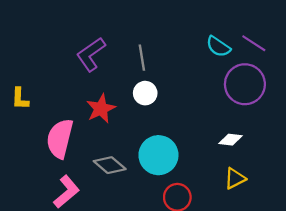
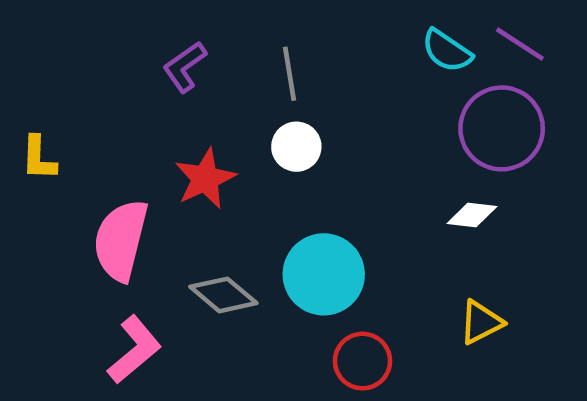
purple L-shape: (91, 54) -> (185, 67), size x0.7
white diamond: (231, 140) -> (472, 215), moved

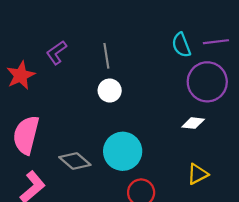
purple line: (520, 44) -> (216, 42), turned -40
cyan semicircle: (447, 51) -> (181, 45), turned 35
red star: (205, 179) -> (21, 75), moved

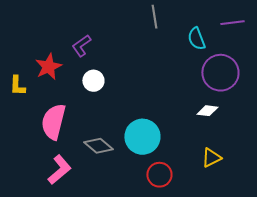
purple line: (216, 42) -> (232, 23), moved
gray line: (106, 56) -> (154, 17), moved
white circle: (110, 91) -> (93, 81), moved

